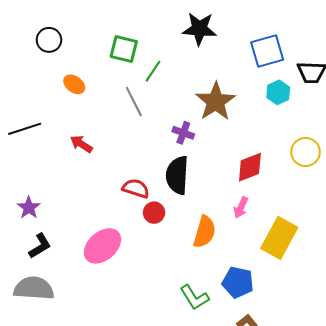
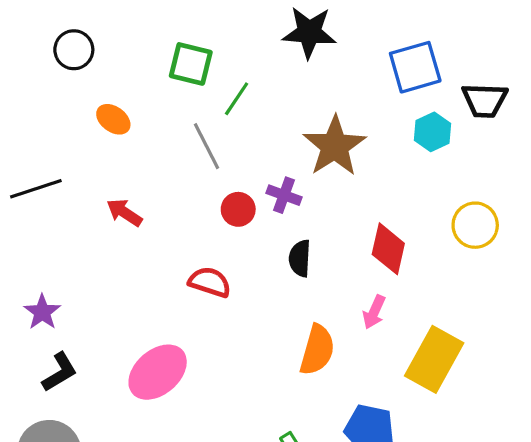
red diamond: (250, 167) -> (388, 249), turned -56
black semicircle: (177, 175) -> (300, 258), moved, size x0.6
red circle: (154, 213) -> (238, 209), moved

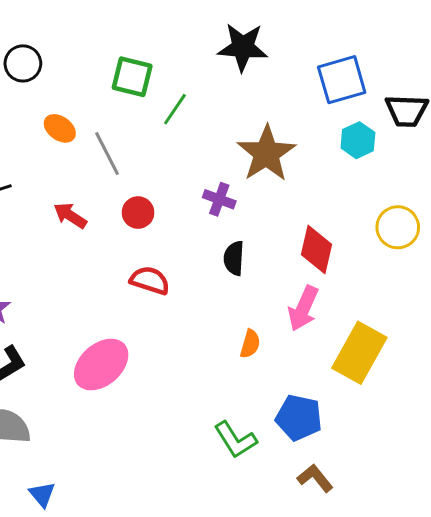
gray line: (207, 146) -> (107, 153), moved
red circle: (238, 209) -> (138, 213), moved
pink arrow: (374, 312) -> (303, 308), size x1.4
orange semicircle: (317, 350) -> (250, 344), size x0.6

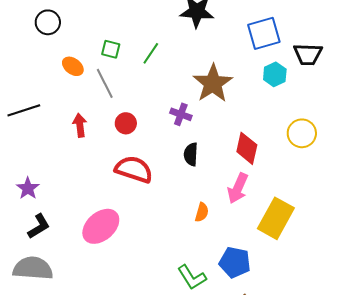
green square: (132, 77) -> (111, 49), moved, size x0.7
red arrow: (70, 215) -> (80, 125), turned 50
red semicircle: (150, 280) -> (134, 169), size x1.4

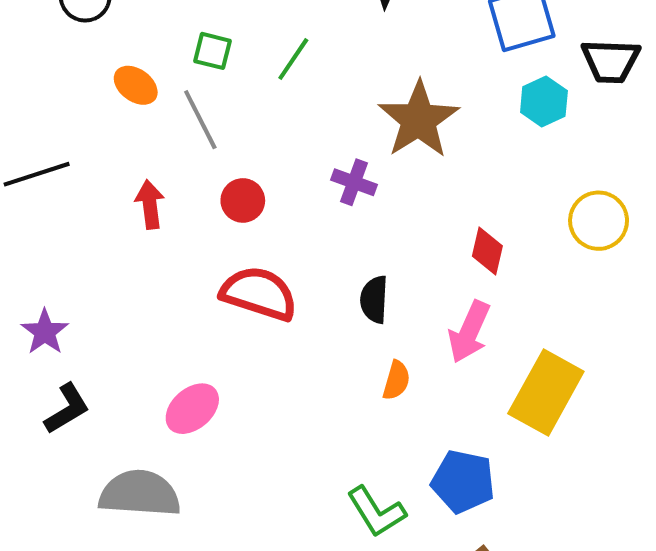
red diamond: (247, 148) -> (487, 251), size x0.7
black semicircle: (191, 154) -> (374, 300), moved
pink ellipse: (101, 226) -> (192, 409), size x0.7
gray semicircle: (33, 268) -> (140, 494), moved

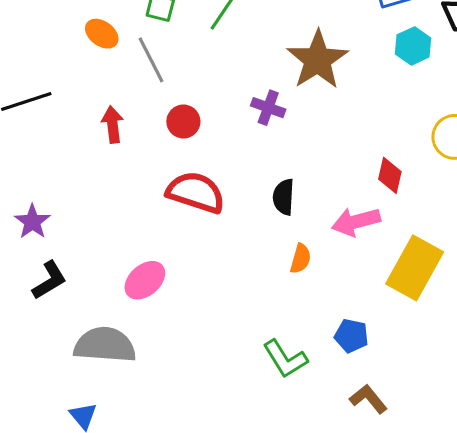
red diamond: (487, 251) -> (390, 175), moved
pink arrow: (469, 332) -> (356, 222), turned 51
blue pentagon: (463, 481) -> (351, 336), size x0.7

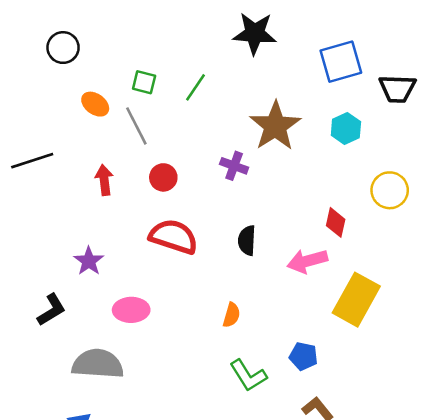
cyan hexagon: (413, 46) -> (346, 129), moved
purple star: (32, 222) -> (89, 261), moved
orange semicircle: (301, 259) -> (231, 315), moved
pink ellipse: (145, 280) -> (131, 310), turned 40

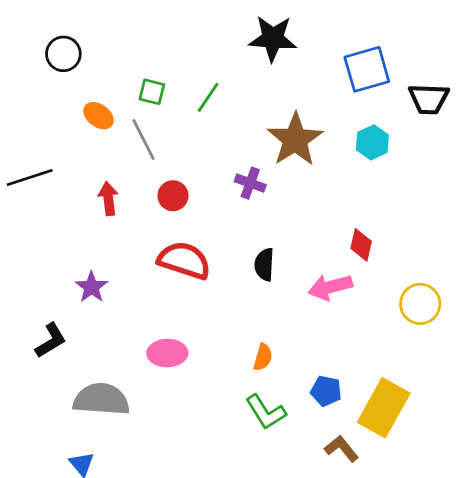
yellow circle: (390, 190) -> (420, 304), moved
yellow rectangle: (356, 300) -> (384, 408), moved
pink ellipse: (131, 310) -> (167, 353), moved
orange semicircle: (231, 315) -> (263, 357), moved

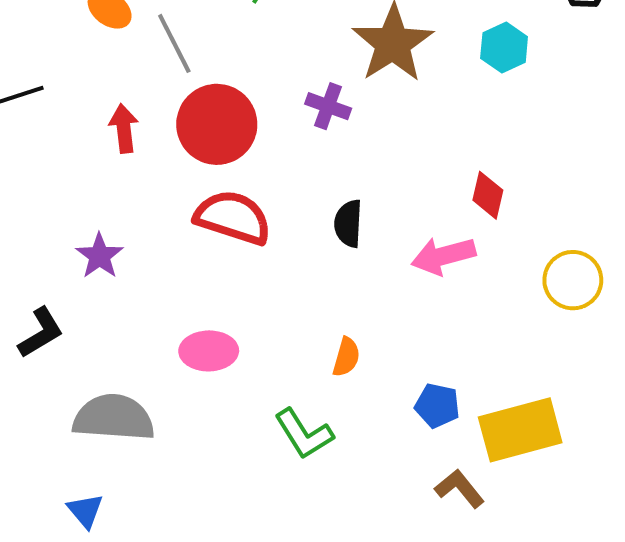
red circle: (173, 196) -> (217, 124), size x1.8
yellow rectangle: (384, 408) -> (520, 430), turned 46
green L-shape: (266, 412) -> (304, 434), moved

